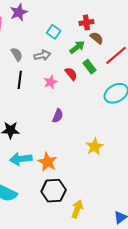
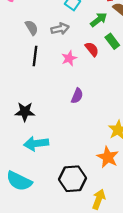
orange star: (47, 162) -> (108, 157), moved

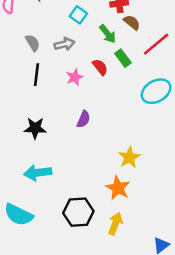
green arrow: (99, 20) -> (108, 34), turned 90
black star: (25, 112) -> (35, 128), moved
yellow arrow: (99, 199) -> (115, 224), moved

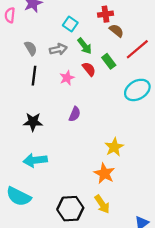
green arrow: (108, 34) -> (85, 46), moved
black hexagon: (78, 212) -> (70, 209), moved
yellow arrow: (115, 224) -> (102, 204), turned 126

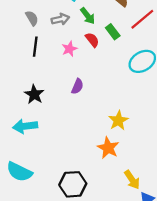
black star: (33, 122) -> (34, 94), turned 30
cyan arrow: (35, 160) -> (25, 126), moved
yellow arrow: (102, 204) -> (132, 180), moved

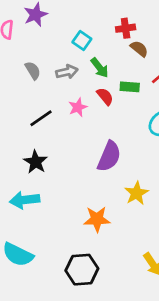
green rectangle: (113, 32) -> (130, 87), turned -49
black line: (35, 47) -> (41, 118), moved, turned 48
purple semicircle: (77, 86) -> (109, 156), moved, size x1.6
orange star: (108, 148) -> (97, 219), moved, turned -30

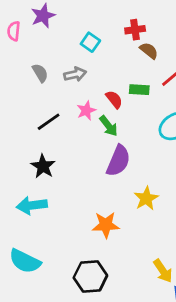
green arrow: (100, 68) -> (109, 126), moved

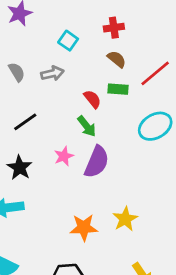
brown semicircle: (149, 51) -> (117, 59), moved
pink star: (86, 111) -> (64, 156), moved
yellow star: (146, 198) -> (125, 219), moved

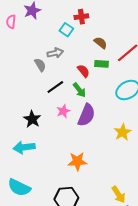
red cross: (114, 28) -> (81, 17), moved
gray semicircle: (17, 72) -> (40, 65), moved
black line: (25, 122) -> (55, 87), moved
yellow star: (125, 219) -> (123, 132), moved

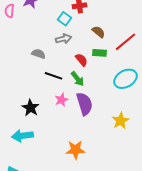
gray arrow: (55, 53) -> (63, 39), moved
gray semicircle: (40, 65) -> (38, 54), turned -40
black line: (55, 87) -> (53, 76), turned 54
purple semicircle: (86, 115) -> (84, 104), turned -40

